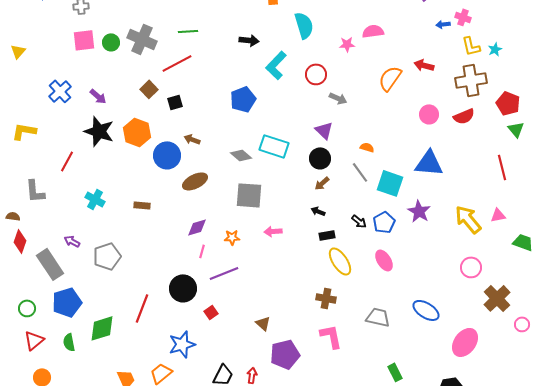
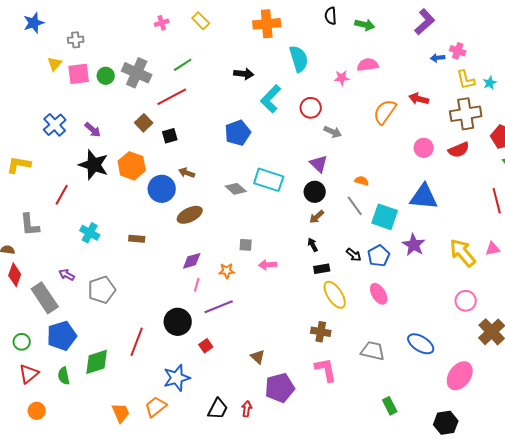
green line: (188, 31) -> (183, 65), turned -30
yellow triangle: (18, 51) -> (55, 64), moved
gray square: (249, 195) -> (246, 245), moved, size x0.5
black arrow: (318, 211) -> (313, 245), turned 40

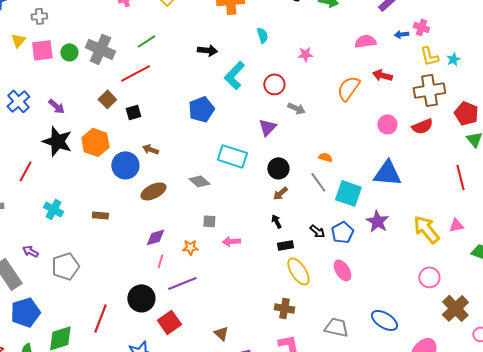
cyan semicircle: (299, 59) -> (262, 35), size x0.6
pink semicircle: (368, 65) -> (365, 41), moved
purple triangle: (319, 164) -> (267, 127), moved, turned 30
gray diamond: (236, 189) -> (199, 181), moved
red square: (206, 346) -> (169, 322), size x1.6

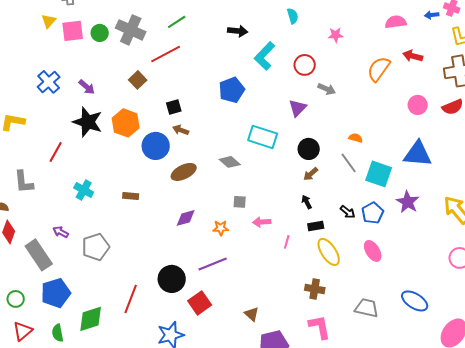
black square: (133, 112) -> (174, 107), moved
pink line: (160, 261) -> (287, 242), moved

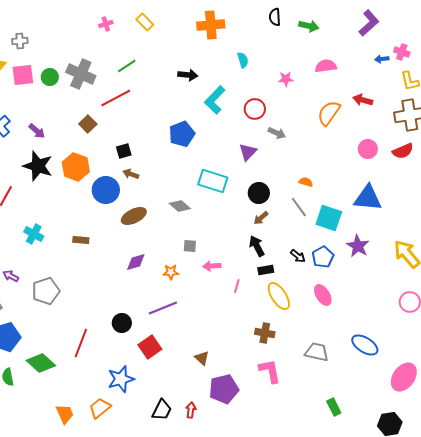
pink semicircle: (396, 22) -> (326, 66), moved
black arrow: (307, 202) -> (257, 246), size x1.5
black circle: (172, 279) -> (122, 323), size x0.7
green diamond: (91, 319) -> (41, 363), turned 60

